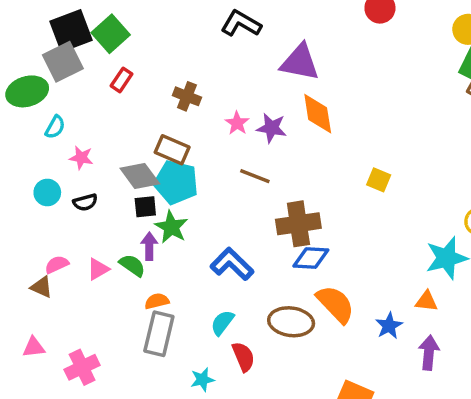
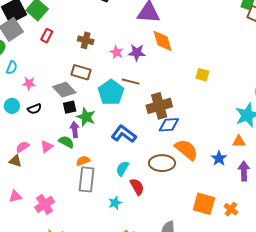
cyan pentagon: (176, 182) -> (111, 92), moved, turned 30

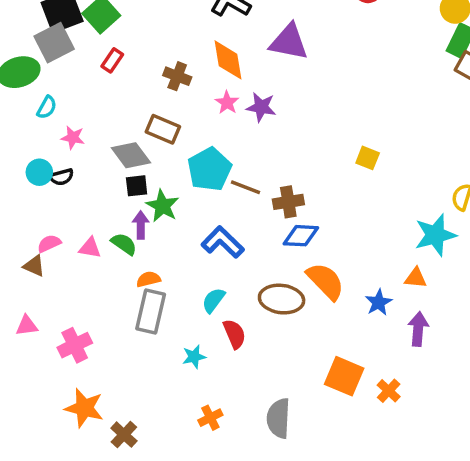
orange diamond: (162, 41) -> (228, 60), moved
brown line: (131, 82) -> (246, 187), moved
brown cross: (159, 106) -> (288, 202), size x0.7
black semicircle: (34, 109) -> (62, 177), moved
pink triangle: (47, 147) -> (90, 248), turned 40

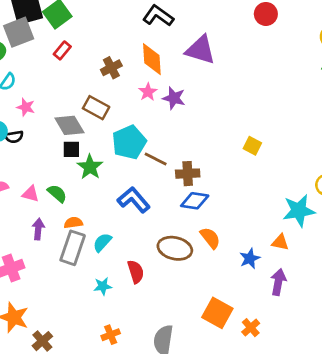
brown cross: (177, 76) -> (111, 68), turned 36
purple arrow: (141, 225) -> (38, 229), moved
orange semicircle: (325, 281) -> (210, 238), size x0.7
cyan semicircle: (213, 300) -> (102, 242), moved

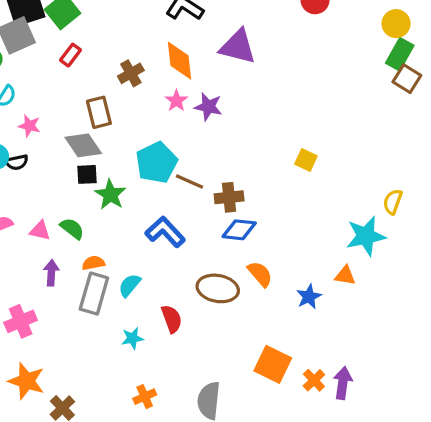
brown rectangle: (96, 108) -> (99, 112), moved, turned 50
purple arrow: (278, 282) -> (343, 383), moved

